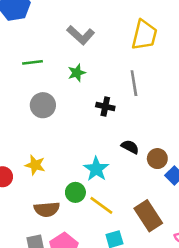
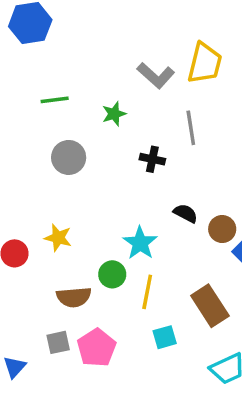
gray L-shape: (81, 35) -> (156, 75), moved
yellow line: (101, 205) -> (147, 292), turned 65

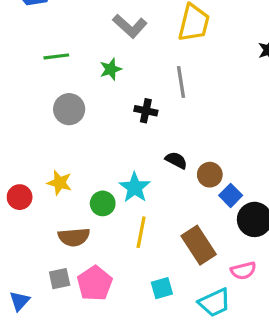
gray L-shape: (156, 75) -> (130, 26), moved
green circle: (112, 274) -> (103, 203), moved
cyan square: (165, 337) -> (162, 288), moved

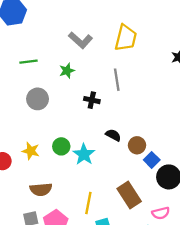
green circle: (103, 203) -> (61, 146), moved
yellow line: (141, 232) -> (88, 203), moved

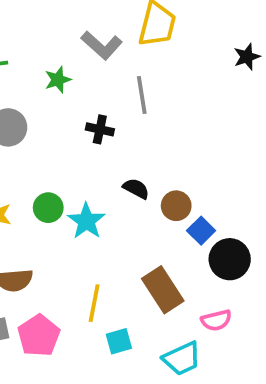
gray L-shape: (80, 40) -> (102, 45), moved

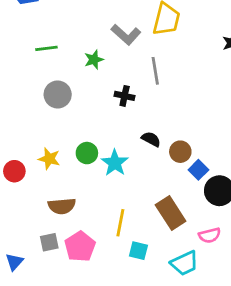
cyan square: (119, 341) -> (138, 251), turned 30

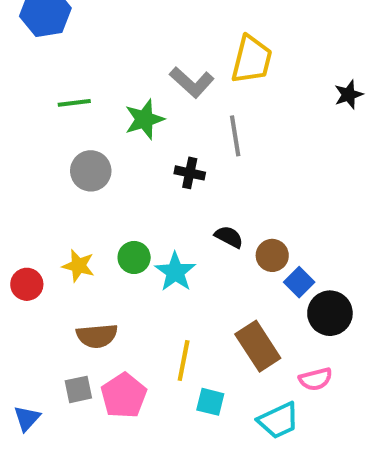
green star: (94, 60) -> (144, 119), size x1.4

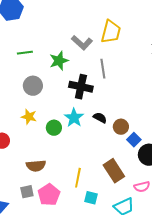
black cross: (190, 173) -> (81, 87), size x1.6
yellow star: (78, 266) -> (29, 117), moved
cyan star: (175, 272) -> (74, 118), moved

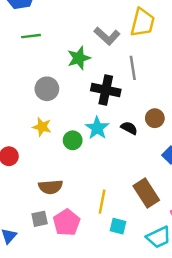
green line: (25, 53) -> (31, 36), moved
brown circle: (121, 127) -> (155, 118), moved

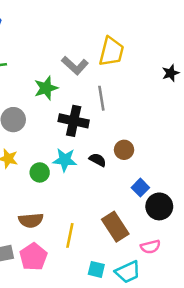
cyan star: (97, 128) -> (65, 160), turned -30
brown semicircle: (51, 187) -> (31, 220), moved
cyan square: (118, 226) -> (96, 269), moved

